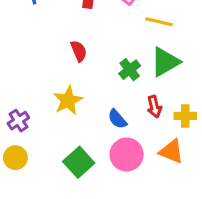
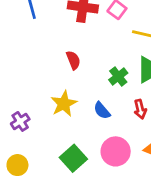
blue semicircle: (117, 119) -> (102, 111), moved
yellow circle: (15, 158) -> (17, 165), moved

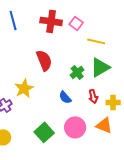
red semicircle: (73, 60) -> (44, 60), size x1.5
yellow star: (64, 104) -> (24, 88), moved

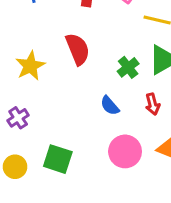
yellow star: (24, 88) -> (30, 66), moved
green square: (44, 132) -> (58, 159), moved, turned -30

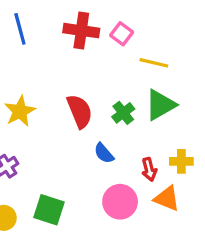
red semicircle: (78, 49) -> (80, 111), moved
red arrow: (153, 104) -> (149, 169), moved

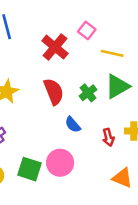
red cross: (81, 31) -> (55, 47), moved, turned 32
orange triangle: (167, 198) -> (122, 178), moved
pink circle: (120, 202) -> (60, 163), moved

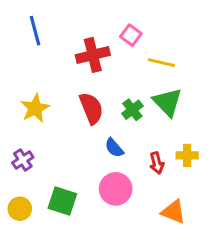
red cross: (55, 47) -> (93, 55), turned 36
green triangle: (117, 86) -> (167, 102), turned -44
pink circle: (60, 163) -> (116, 189), moved

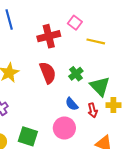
green triangle: (167, 102) -> (100, 86), moved
blue semicircle: (114, 148) -> (72, 104), moved

